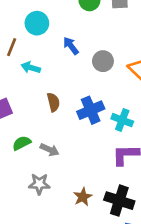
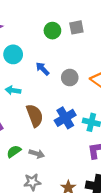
brown semicircle: (53, 102) -> (35, 116), size x1.5

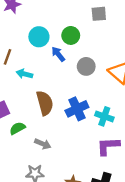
green circle: (52, 31) -> (71, 35), moved
cyan circle: (13, 54) -> (39, 37), moved
green semicircle: (14, 151) -> (17, 128), moved

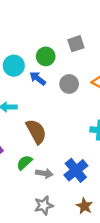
gray square: (99, 14) -> (76, 44), moved
blue cross: (77, 109) -> (76, 170), moved
green semicircle: (17, 128) -> (24, 163), moved

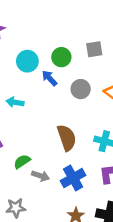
brown semicircle: (36, 131) -> (67, 138), moved
gray star: (44, 205) -> (16, 208), moved

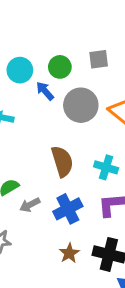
gray circle: (81, 89) -> (81, 105), size x1.5
gray arrow: (40, 176) -> (30, 205), turned 132

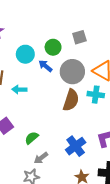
brown semicircle: (62, 161) -> (71, 100), moved, turned 45
cyan cross: (106, 167) -> (96, 95), moved
gray arrow: (30, 205) -> (41, 158), moved

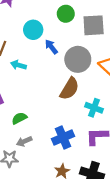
gray square: (79, 37) -> (94, 25), size x1.5
green circle: (53, 47) -> (66, 14), moved
cyan cross: (96, 95) -> (94, 108), moved

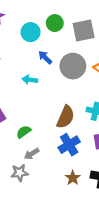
cyan circle: (33, 30) -> (31, 32), moved
cyan arrow: (18, 65) -> (30, 80), moved
brown semicircle: (69, 89) -> (66, 117), moved

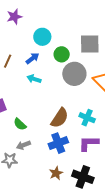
green circle: (55, 23) -> (62, 54), moved
blue arrow: (45, 57) -> (32, 58), moved, turned 88
green semicircle: (24, 132) -> (20, 124), turned -112

